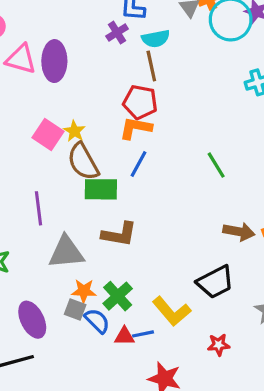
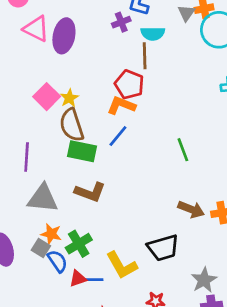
red triangle: (124, 336) -> (78, 279), turned -30

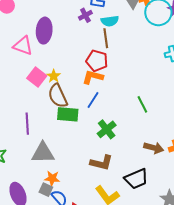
pink triangle: (36, 29) -> (23, 46), moved
brown L-shape: (90, 192) -> (101, 163), moved
green cross: (79, 244) -> (107, 129), moved

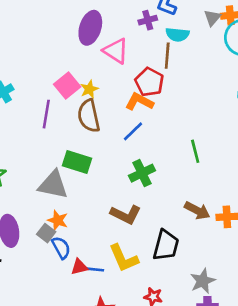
pink triangle: (23, 46) -> (116, 51), moved
green rectangle: (68, 114) -> (77, 162), moved
purple line: (27, 124) -> (46, 114), moved
black trapezoid: (136, 179) -> (166, 245), turned -65

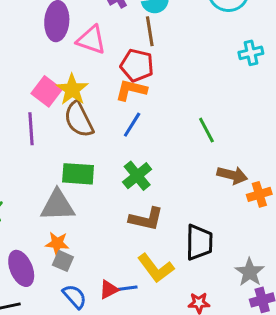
yellow star: (89, 89) -> (72, 90), size x1.5
green cross: (142, 173) -> (137, 176), moved
brown arrow: (197, 210) -> (232, 175), moved
orange star: (58, 220) -> (57, 243), moved
blue semicircle: (61, 248) -> (75, 296), moved

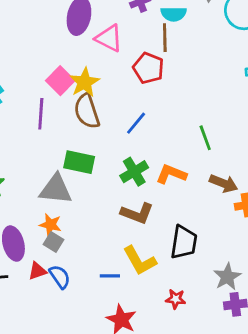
orange L-shape: (131, 90) -> (171, 174), moved
red triangle: (109, 290) -> (37, 271), moved

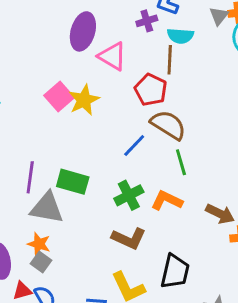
brown semicircle: (87, 111) -> (168, 125), moved, turned 136
purple line: (41, 114) -> (30, 177), moved
green line: (205, 138) -> (181, 162), moved

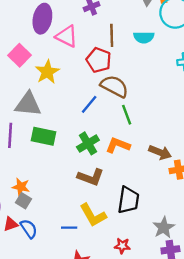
cyan semicircle: (180, 36) -> (144, 37), moved
pink square: (59, 97) -> (19, 55), moved
gray triangle: (47, 208) -> (28, 104), moved

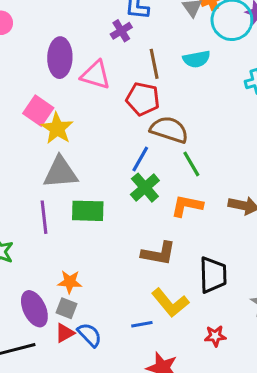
yellow star: (47, 72) -> (57, 128), moved
green cross: (88, 143) -> (145, 188), moved
gray square: (24, 201) -> (67, 308), moved

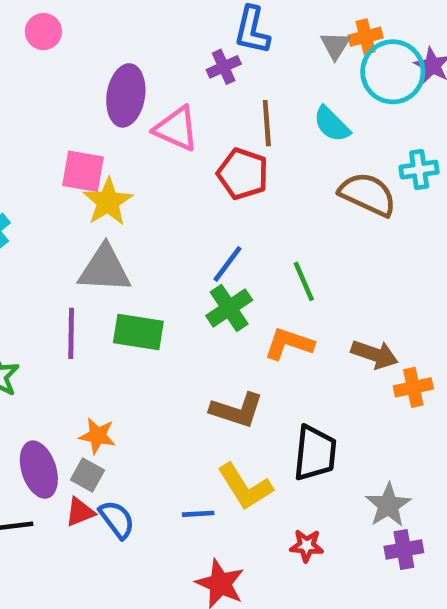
cyan semicircle: (196, 59) -> (332, 124), turned 48
pink square: (38, 111) -> (83, 171), turned -32
brown semicircle: (169, 130) -> (368, 194), moved

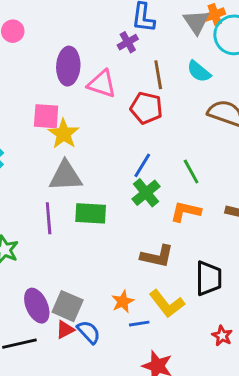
gray triangle: (335, 45) -> (196, 22), size x1.4
orange star: (97, 436) -> (123, 301), moved, turned -30
gray square: (87, 475) -> (68, 306), size x1.5
red star: (307, 546) -> (222, 336), moved, turned 30

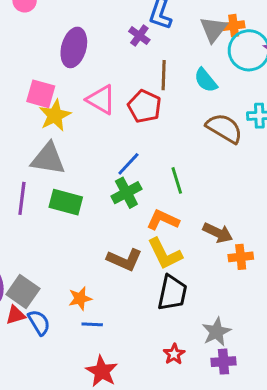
purple cross: (128, 42) -> (139, 36), turned -36
pink triangle: (102, 84) -> (101, 100), moved
yellow L-shape: (167, 304) -> (165, 254), moved

